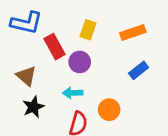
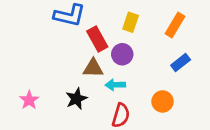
orange rectangle: (133, 33) -> (175, 25), turned -40
brown triangle: (26, 76) -> (93, 68), moved, turned -40
orange circle: (109, 110) -> (163, 101), moved

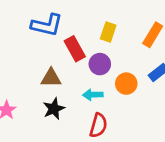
brown triangle: (93, 68) -> (51, 78), moved
orange circle: (163, 101) -> (126, 84), moved

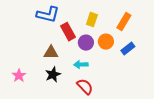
orange circle: (126, 84) -> (106, 42), moved
red semicircle: (98, 125) -> (85, 87), turned -60

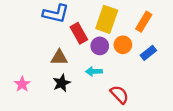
yellow rectangle: (92, 20) -> (107, 19), size x1.6
red semicircle: (85, 87) -> (119, 95), moved

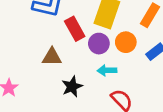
cyan arrow: (94, 71) -> (107, 70), moved
black star: (62, 83) -> (72, 87), moved

